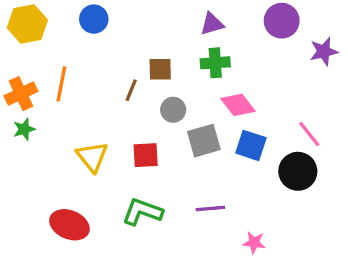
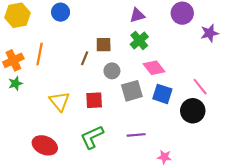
green cross: (215, 63) -> (139, 40), turned -36
green L-shape: (142, 212) -> (92, 137), turned -45

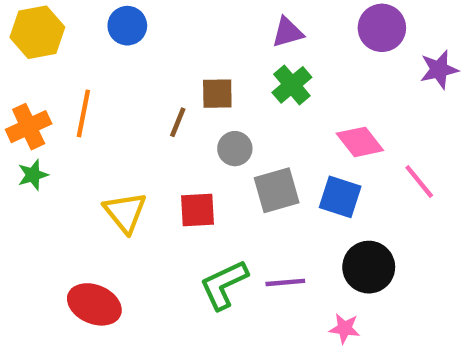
pink diamond: (154, 68) -> (360, 142), moved
black circle: (193, 111) -> (369, 267), moved
green L-shape: (92, 137) -> (224, 285), moved

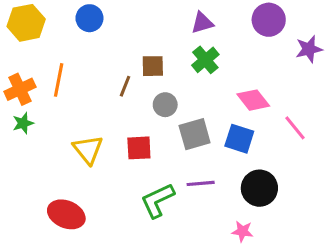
purple line: (285, 282) -> (201, 183), moved

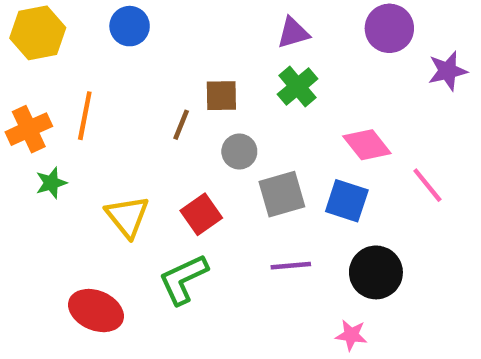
green star: (23, 123) -> (51, 183), moved
red square: (139, 148) -> (201, 214), turned -32
green L-shape: (157, 200) -> (183, 279), moved

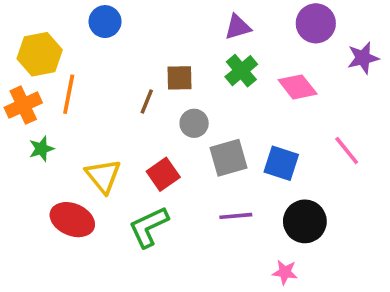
yellow hexagon: (38, 33) -> (40, 54), moved
pink diamond: (367, 145) -> (298, 87), moved
red ellipse: (96, 311) -> (72, 220), moved

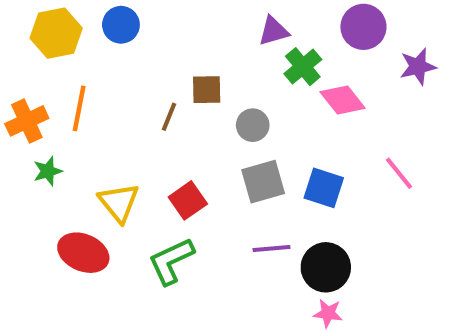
yellow hexagon: (40, 54) -> (56, 33), moved
green cross: (241, 71) -> (303, 67), moved
gray circle: (194, 123) -> (253, 125), moved
black circle: (305, 221) -> (326, 267), moved

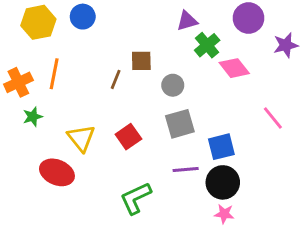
blue square: (324, 188) -> (221, 147), moved, turned -32
green L-shape: (171, 261) -> (136, 198), moved

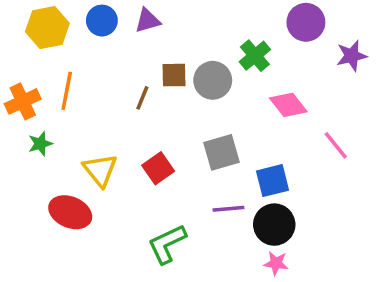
purple triangle: (187, 21) -> (148, 21), moved
pink diamond: (234, 68) -> (288, 105), moved
gray circle: (173, 85) -> (213, 80), moved, size x1.4

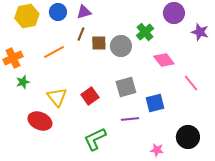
purple star: (352, 56) -> (200, 32), turned 30
orange line: (67, 91) -> (54, 52), moved, turned 50
brown line: (142, 98) -> (81, 34), moved
black circle: (274, 225) -> (188, 137), moved

